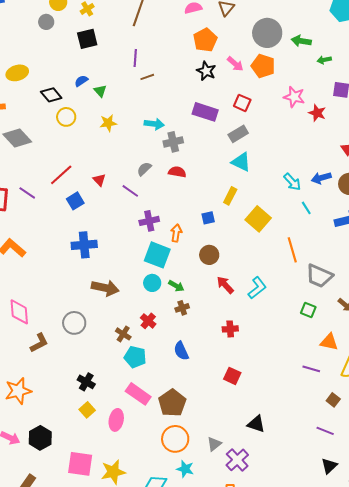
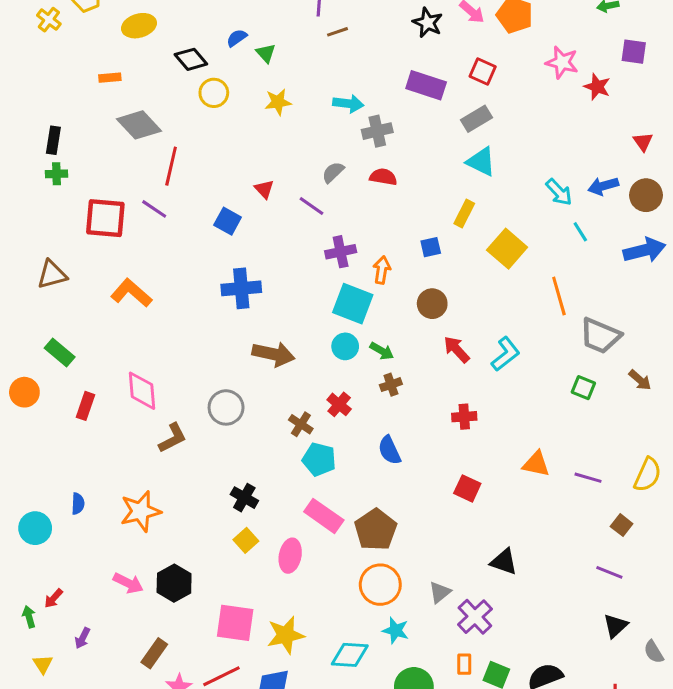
red line: (61, 175) -> (171, 166), moved, turned -35
blue square: (75, 201) -> (228, 221), turned -30
orange triangle: (329, 342) -> (536, 464), moved

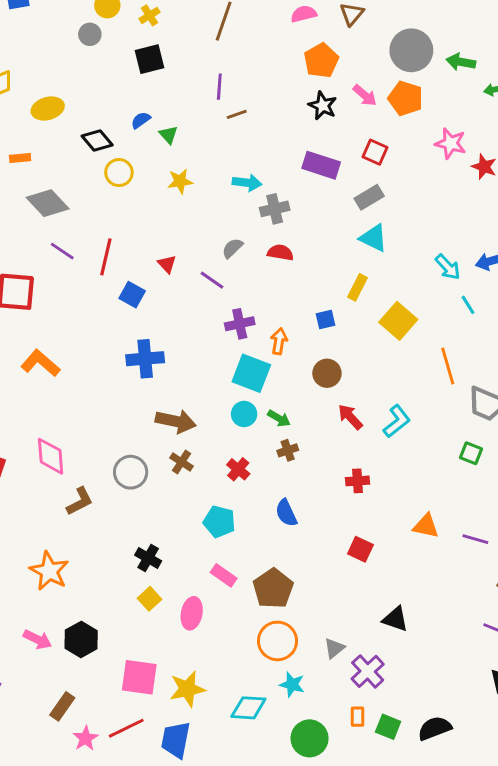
red line: (171, 166) -> (106, 257), moved
purple line: (154, 209) -> (62, 251), moved
brown cross: (301, 424) -> (182, 462), moved
orange star: (140, 511) -> (49, 571), turned -30
pink rectangle: (324, 516) -> (224, 575), size x0.7

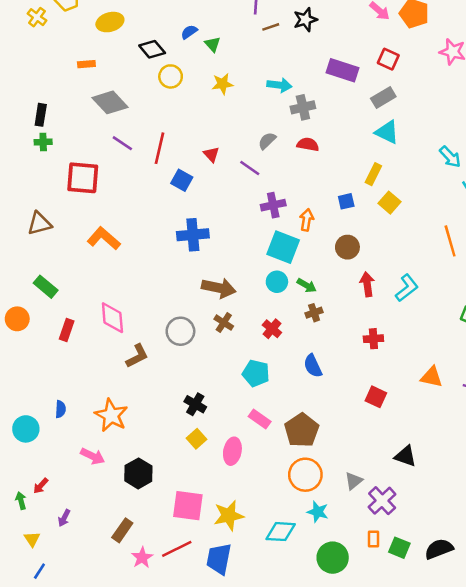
black star: (323, 106) -> (305, 20), moved, turned 30
yellow square: (398, 321) -> (389, 203), moved, size x0.7
red arrow: (350, 417) -> (367, 284), turned 35
pink arrow: (37, 639) -> (93, 456), moved

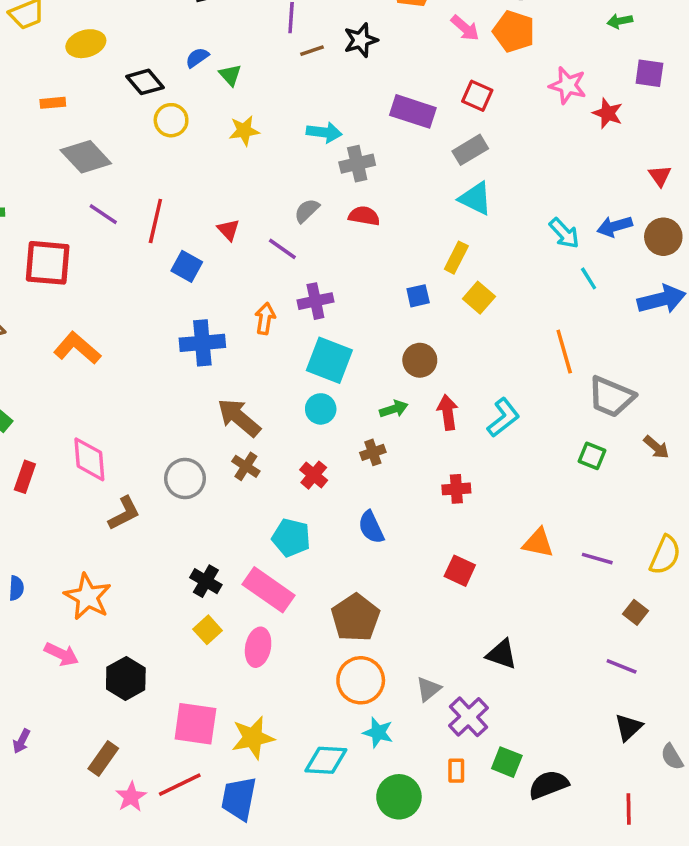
orange arrow: (307, 220) -> (265, 318), moved
green arrow: (307, 285) -> (394, 409), moved, turned -48
brown arrow: (219, 288) -> (239, 418), turned -152
pink rectangle: (260, 419) -> (268, 590), moved, size x1.6
green square: (399, 548) -> (507, 762), moved

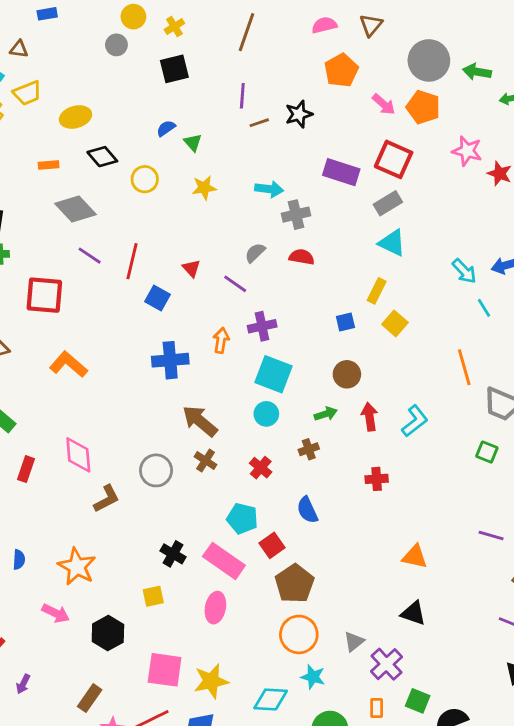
black diamond: (145, 82) -> (102, 157), moved
red square: (477, 96) -> (394, 159), size x1.5
orange triangle: (538, 543) -> (415, 557), moved
red square: (460, 571) -> (272, 545), moved, turned 30
yellow square: (208, 630) -> (153, 596), moved, turned 30

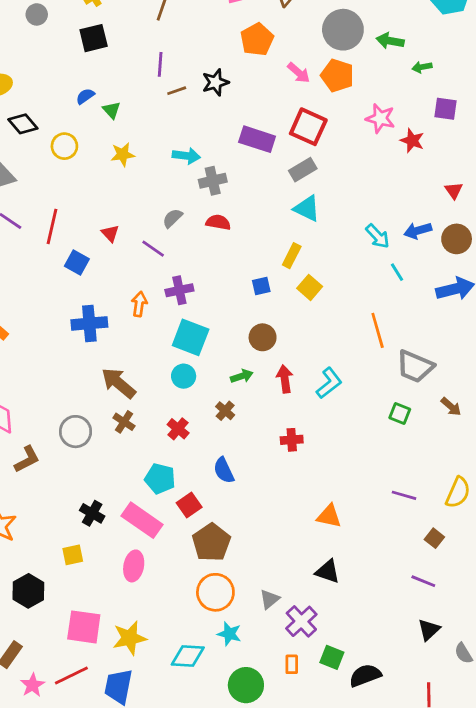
brown cross: (309, 449) -> (225, 411), turned -30

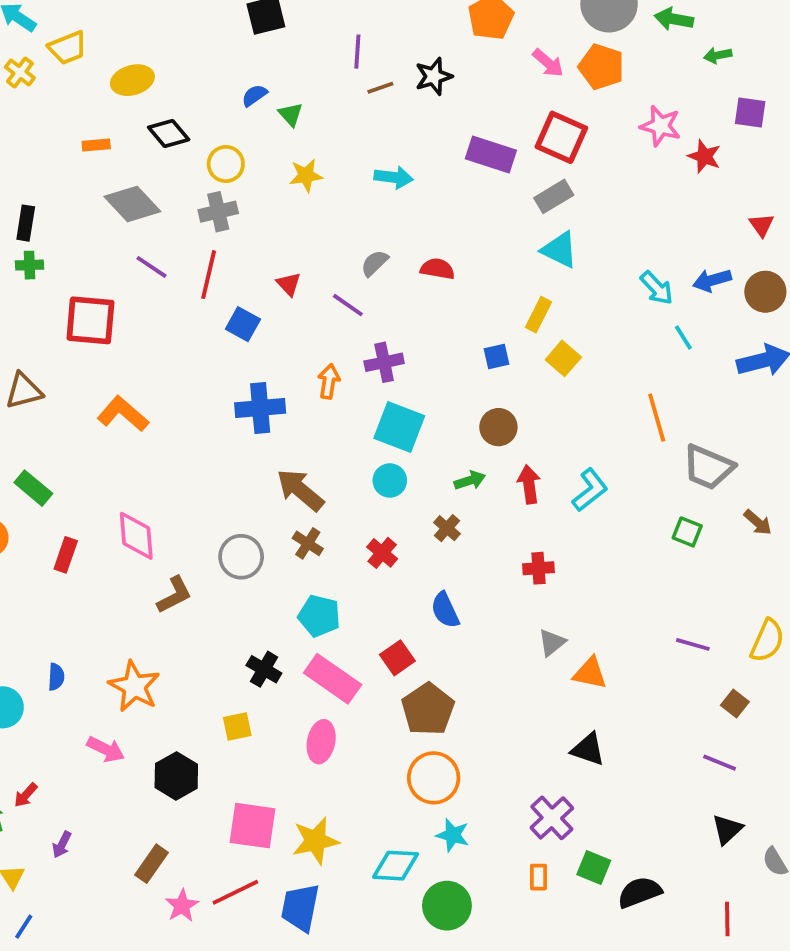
gray cross: (213, 181) -> (218, 212), moved
cyan pentagon: (160, 479) -> (319, 616), moved
gray triangle: (269, 599) -> (552, 643), moved
green circle: (246, 685) -> (447, 906), moved

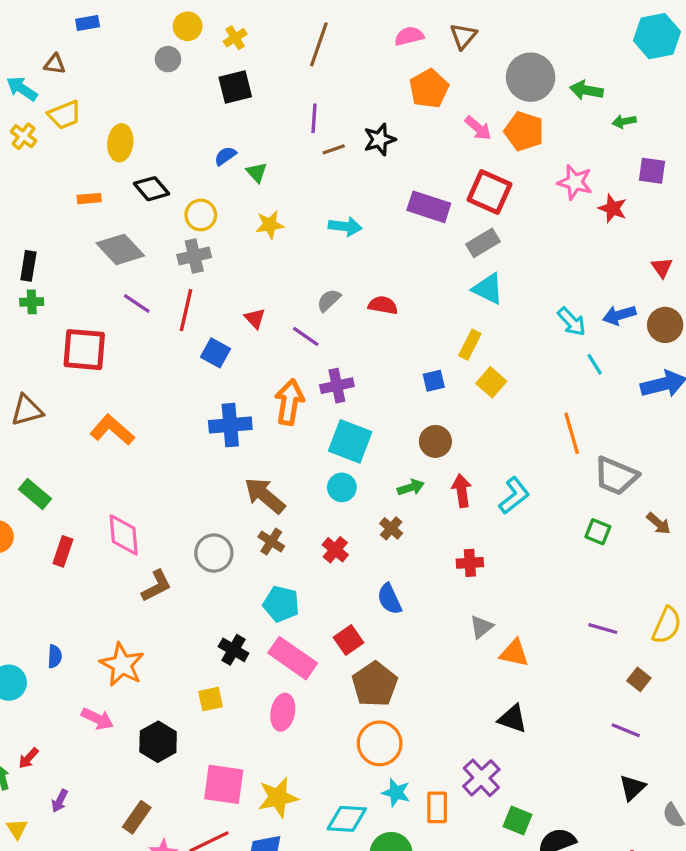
yellow ellipse: (132, 80) -> (120, 143), turned -68
orange arrow: (329, 381) -> (289, 402), size x1.5
orange rectangle: (539, 877) -> (437, 807), moved, size x1.4

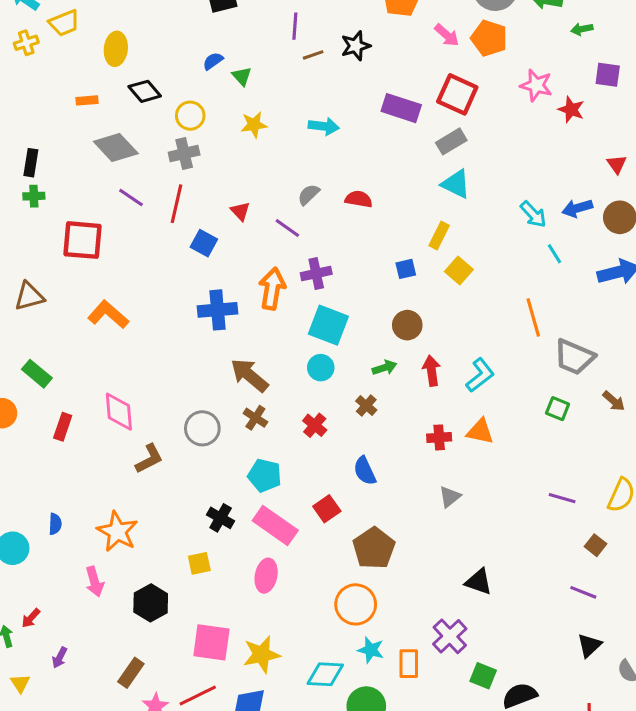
yellow cross: (24, 136) -> (26, 43), turned 35
orange triangle: (514, 653) -> (480, 431), moved
brown pentagon: (375, 684) -> (374, 548), moved
pink arrow: (97, 719) -> (95, 582), turned 48

